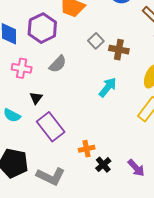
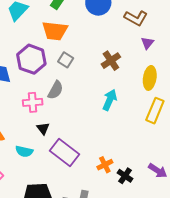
gray square: (96, 41) -> (66, 60), moved
brown cross: (119, 50) -> (111, 61), turned -30
pink cross: (22, 68) -> (33, 102), moved

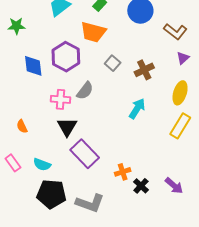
gray square: (66, 60) -> (113, 63), moved
black triangle: (43, 128) -> (67, 127), size x1.5
cyan semicircle: (24, 151) -> (42, 164), moved

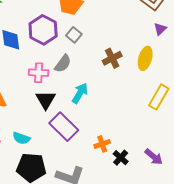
gray square: (113, 63) -> (74, 35), moved
brown cross: (144, 70) -> (112, 58), moved
yellow ellipse: (180, 93) -> (145, 58), moved
cyan arrow: (137, 109) -> (80, 93), moved

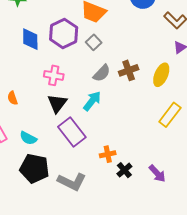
gray semicircle: (63, 64) -> (102, 73), moved

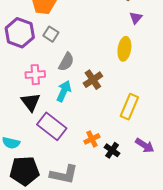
brown cross: (129, 70) -> (93, 80), moved
pink cross: (54, 75) -> (35, 75), moved
yellow rectangle: (170, 115) -> (129, 107), moved

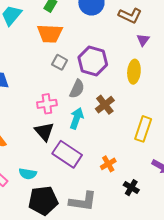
purple hexagon: (20, 33) -> (93, 61), moved
black cross: (112, 150) -> (131, 188), moved

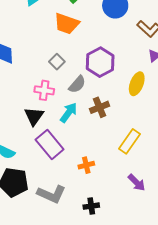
gray square: (60, 62) -> (57, 62), moved
black cross: (131, 188) -> (91, 206), moved, turned 35

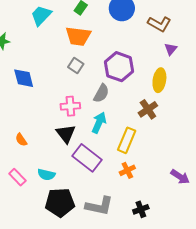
gray square: (57, 62) -> (76, 66), moved
brown cross: (100, 107) -> (148, 109), moved
yellow rectangle: (130, 141) -> (127, 140), moved

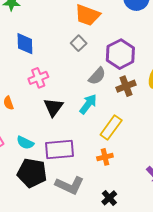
pink cross: (70, 106) -> (38, 78), moved, turned -30
brown cross: (148, 109) -> (126, 86), moved
purple rectangle: (87, 158) -> (60, 150), moved, turned -56
black cross: (141, 209) -> (109, 198), turned -35

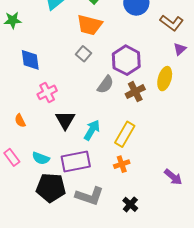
cyan arrow: (88, 104) -> (92, 130), moved

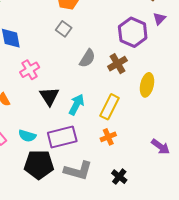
purple hexagon: (126, 60) -> (133, 32), moved
yellow ellipse: (165, 79) -> (147, 85), moved

